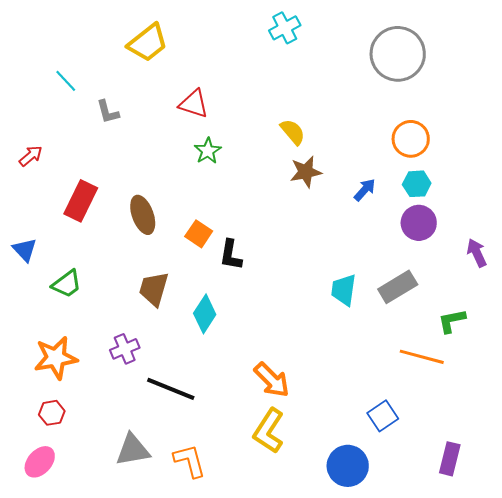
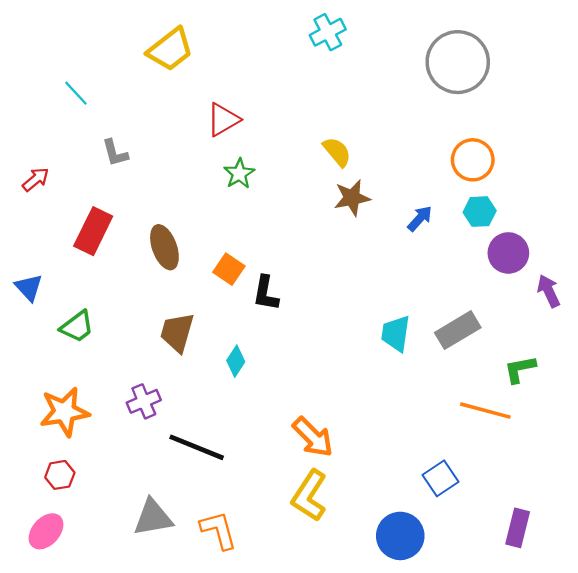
red triangle: (194, 104) -> (223, 120), turned -48
gray L-shape: (108, 112) -> (115, 153), moved
purple circle: (419, 223) -> (508, 253), moved
cyan diamond: (205, 314) -> (236, 361), size x0.7

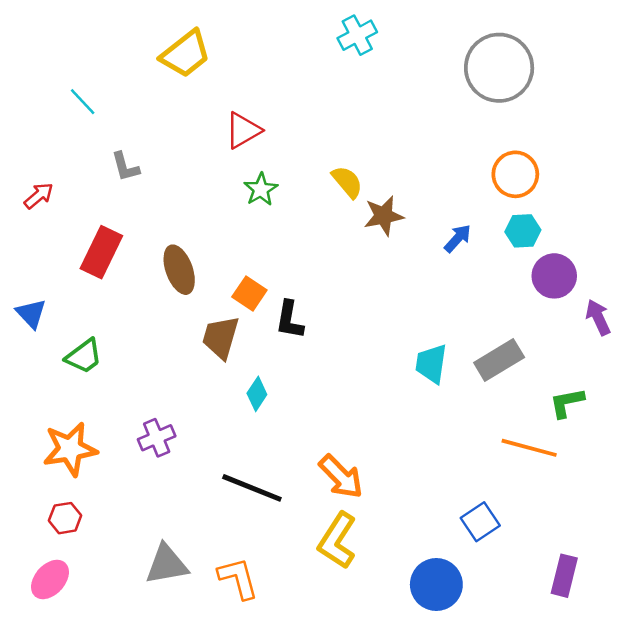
yellow semicircle: (337, 152) -> (347, 182), moved
brown trapezoid: (177, 332) -> (221, 337), moved
black line: (197, 447) -> (252, 488), moved

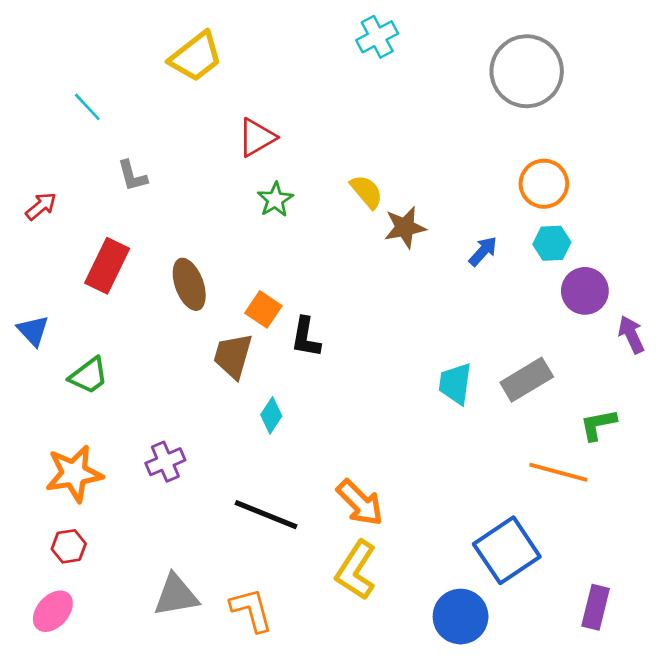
blue square: (480, 522) -> (507, 550), size x1.6

